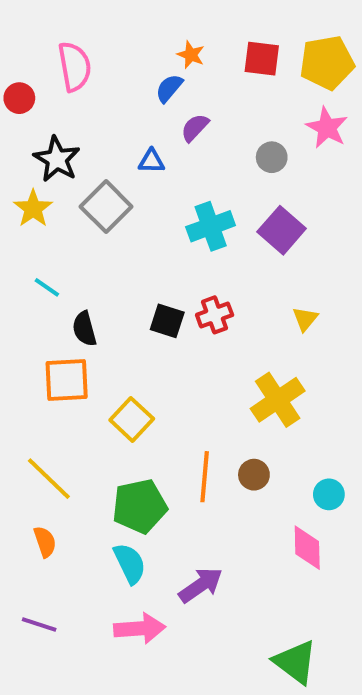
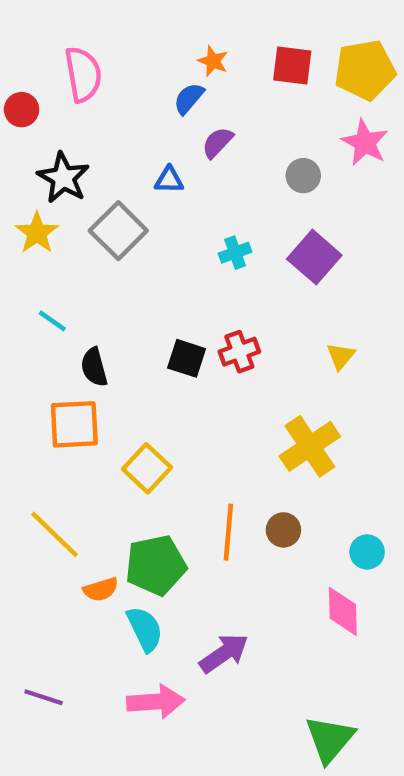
cyan cross: (211, 226) -> (235, 253), size x0.6
orange semicircle: (45, 542) -> (101, 589), moved, turned 92
green triangle: (295, 662) -> (330, 739), turned 33

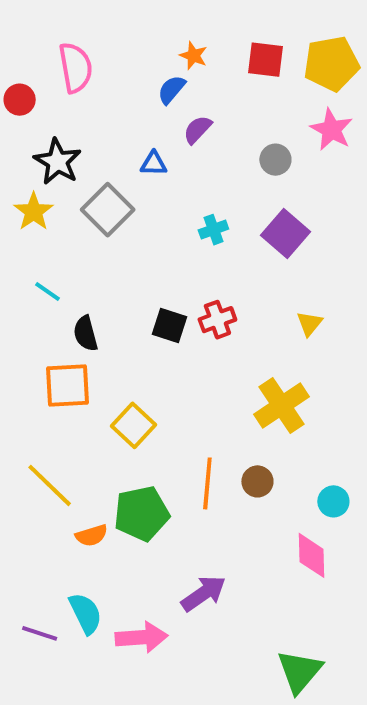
cyan semicircle: (145, 629) -> (86, 613), moved

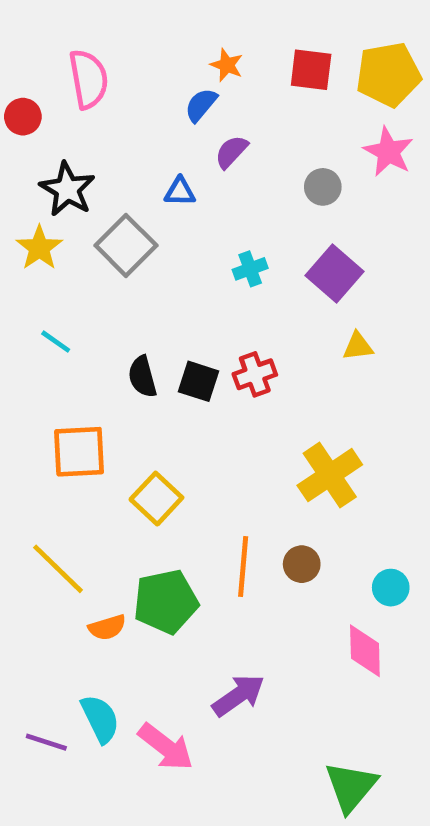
yellow triangle: (309, 324) -> (358, 346), moved, turned 44
black semicircle: (86, 334) -> (142, 377), moved
pink arrow: (142, 637) -> (166, 747), turned 42

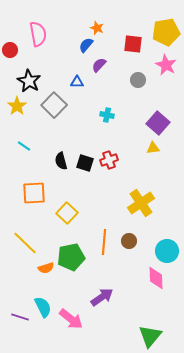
red square: (311, 70) -> (133, 44), moved
cyan cross: (250, 269) -> (107, 115), turned 32
purple square: (334, 274) -> (158, 123), moved
cyan circle: (391, 588) -> (167, 251), size x1.5

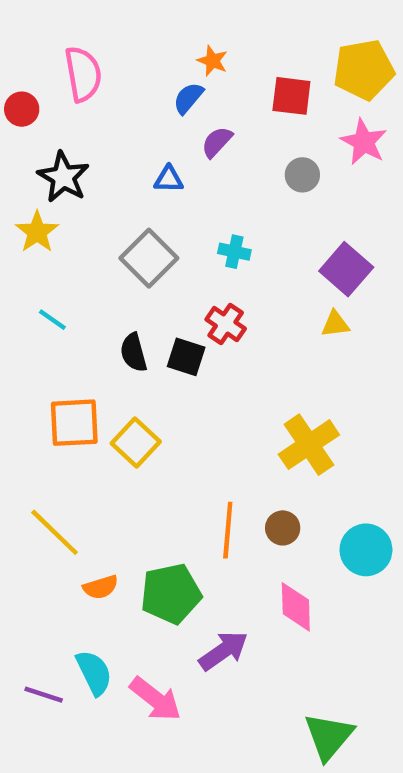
gray square: (54, 105) -> (149, 258), moved
red cross: (109, 160) -> (226, 324), moved, turned -36
yellow square: (67, 213) -> (136, 442), moved
green pentagon: (71, 257) -> (171, 594), moved
pink diamond: (156, 278) -> (296, 607), moved

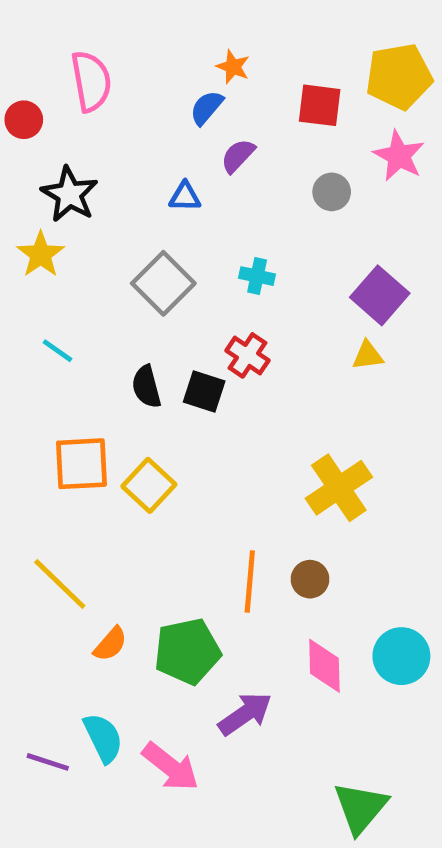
cyan circle: (366, 550) -> (401, 656), moved
orange semicircle: (101, 587) -> (110, 644), turned -32

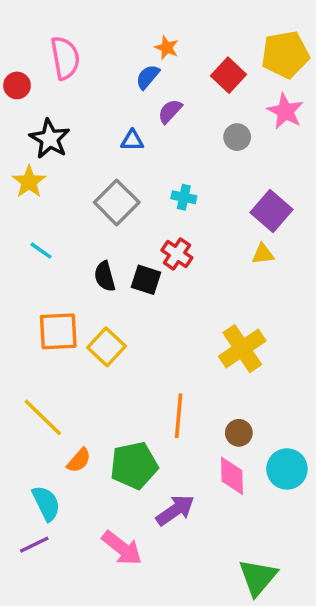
red square: (320, 105) -> (229, 75), turned 36
brown circle: (310, 579) -> (239, 433), moved
cyan semicircle: (103, 738) -> (46, 503), moved
purple line: (48, 762) -> (34, 545), turned -44

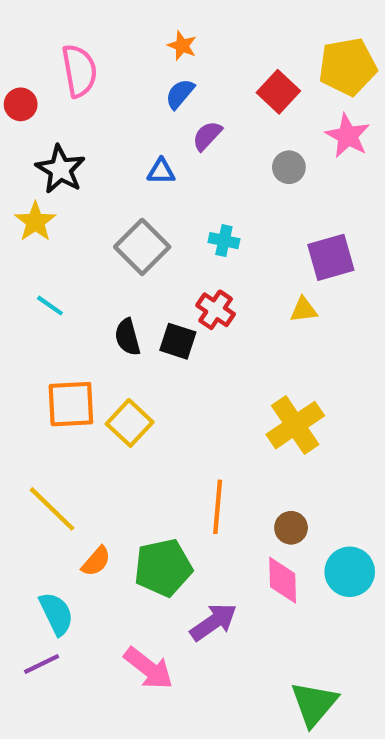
orange star: (167, 48) -> (182, 46), moved
purple square: (271, 211) -> (331, 257), turned 33
yellow triangle: (263, 254) -> (304, 310), moved

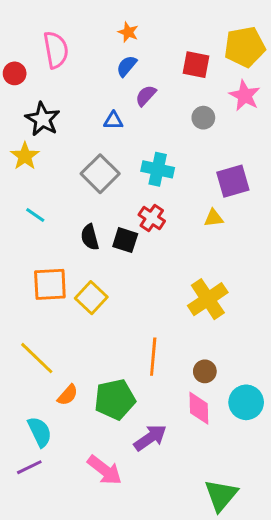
red square: (278, 92) -> (196, 65), turned -32
cyan cross: (224, 241) -> (158, 169), size x1.5

